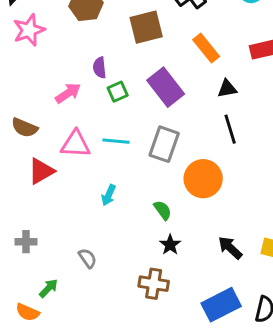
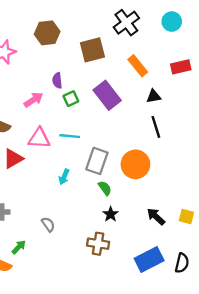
gray rectangle: (164, 144) -> (97, 161), moved

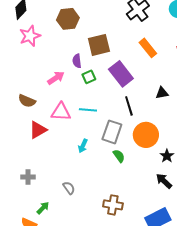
brown square: (92, 50) -> (99, 45), moved
black triangle: (154, 96) -> (162, 93), moved
black line: (156, 127) -> (129, 106), moved
black star: (111, 214) -> (167, 156), moved

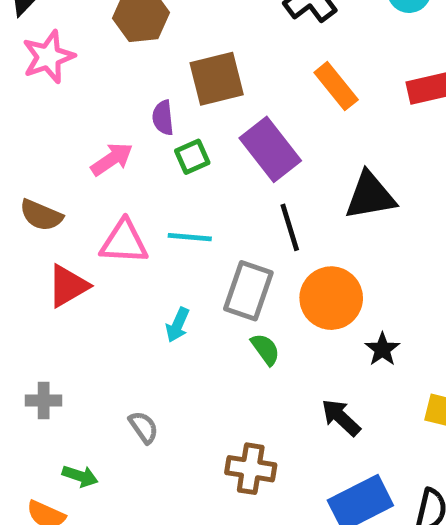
black triangle: (162, 93) -> (370, 196), size x1.6
black arrow: (164, 181) -> (341, 418), moved
green arrow: (43, 208) -> (80, 476), turned 64

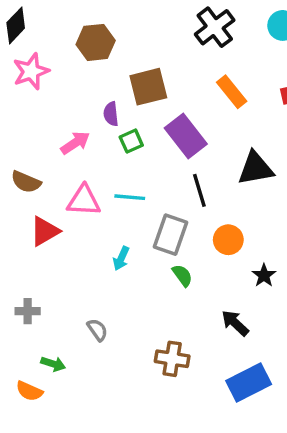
orange circle: (331, 298) -> (228, 240), size x0.7

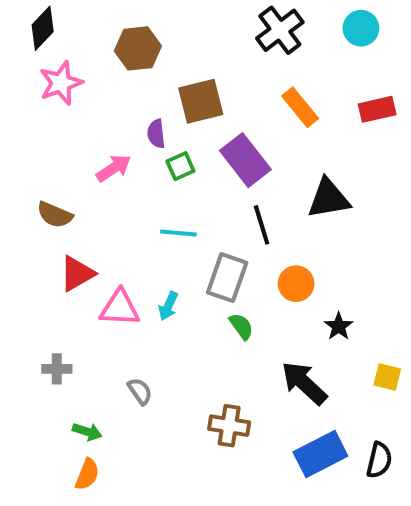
pink triangle: (84, 201) -> (120, 308), moved
black arrow: (235, 323) -> (304, 383), size x1.4
orange semicircle: (29, 391) -> (87, 474), moved, turned -92

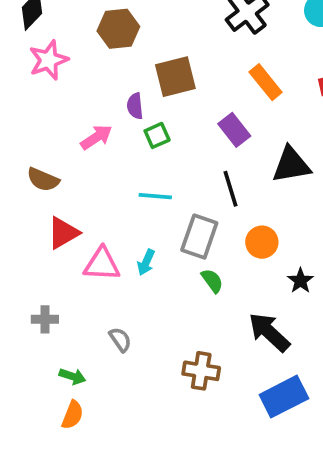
purple rectangle: (245, 160) -> (234, 130), moved, size x0.7

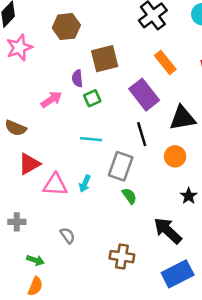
purple rectangle: (234, 130) -> (144, 95), size x1.4
orange circle: (262, 242) -> (175, 156), moved

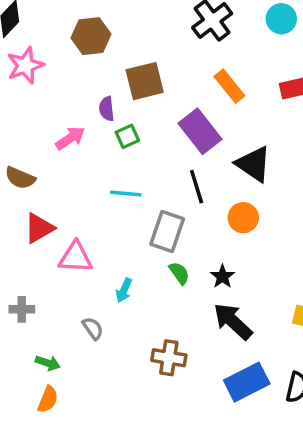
black triangle: (182, 118) -> (254, 164), turned 44
cyan arrow: (85, 184) -> (124, 290), moved
black star: (189, 196) -> (222, 276), moved

